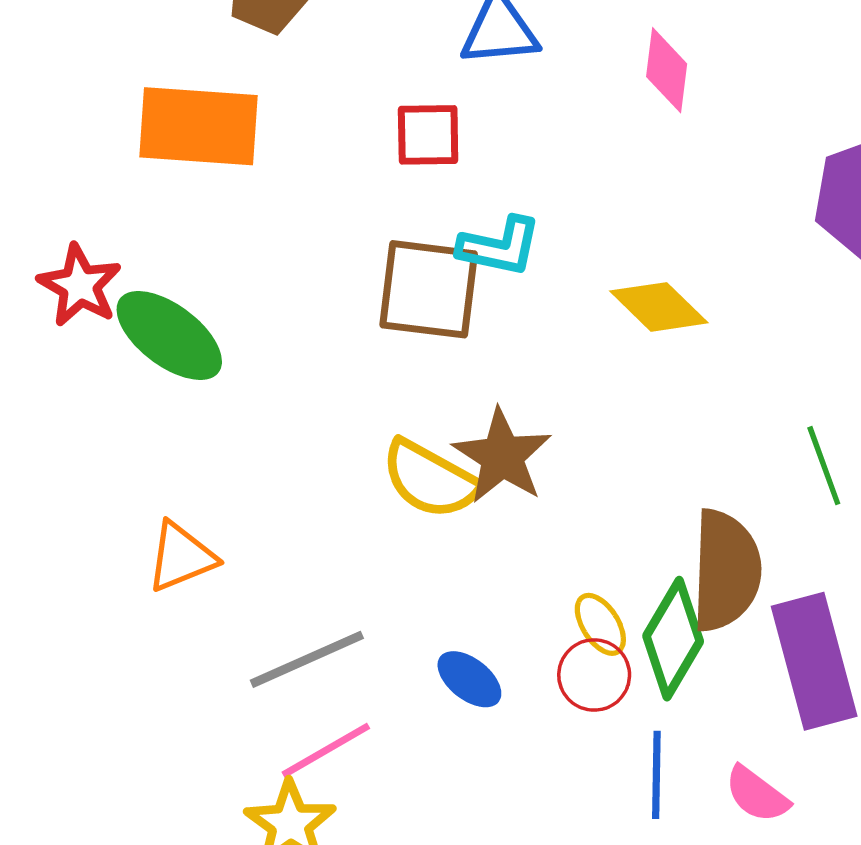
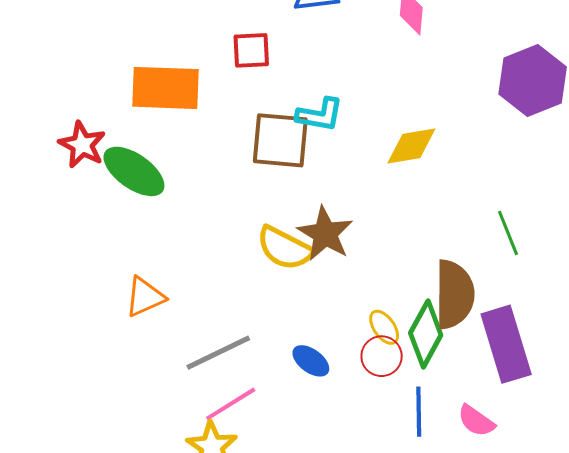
orange rectangle: (199, 126) -> (166, 88), moved
red square: (428, 135) -> (251, 50), moved
yellow diamond: (659, 307) -> (411, 146), turned -52

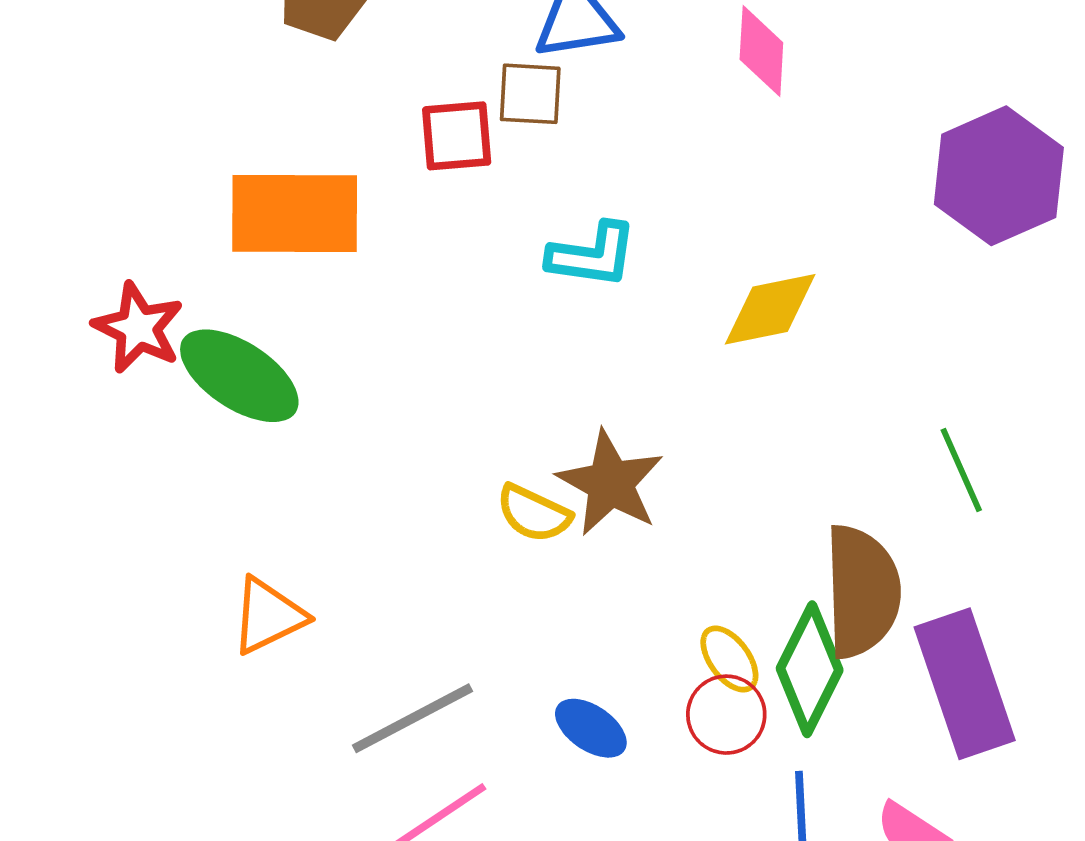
brown square: (280, 140) -> (530, 94), moved, size x0.6
yellow semicircle: (285, 248) -> (534, 513), size x0.7

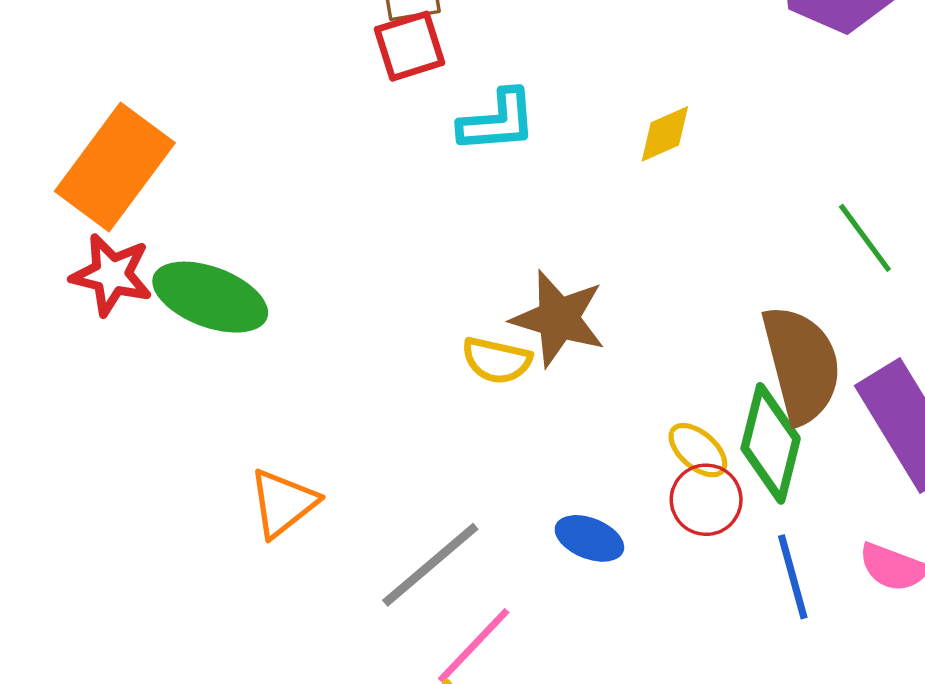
red square: (457, 136) -> (409, 46), moved
orange rectangle: (295, 213) -> (115, 167), moved, turned -41
yellow diamond: (770, 309) -> (665, 134), size x0.7

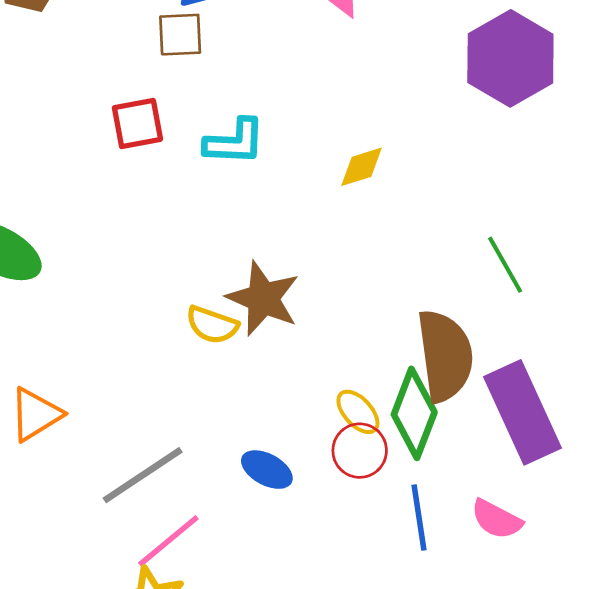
red square: (409, 46) -> (137, 123), moved

